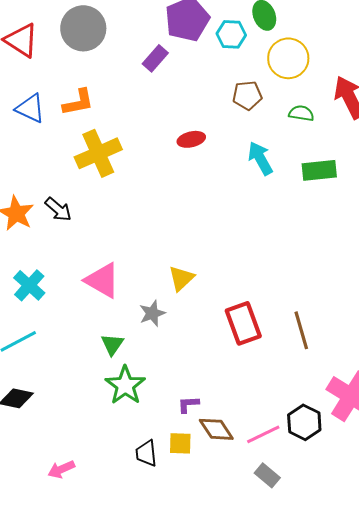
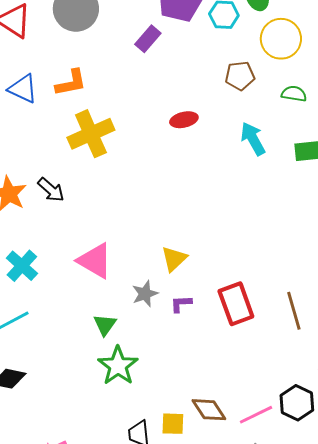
purple L-shape: (188, 404) -> (181, 304), moved

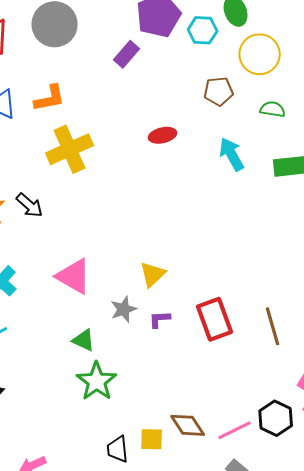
green triangle: (105, 325) -> (84, 340), turned -40

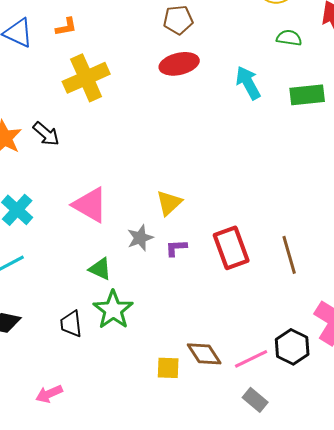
brown pentagon: (219, 91) -> (178, 20), moved
orange L-shape: (50, 98) -> (66, 27), size x0.7
red ellipse: (163, 135) -> (179, 64), size x1.4
black trapezoid: (118, 449) -> (71, 324), moved

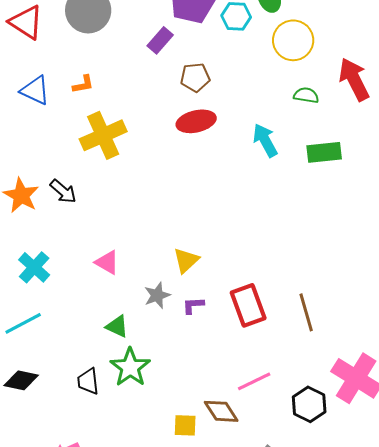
pink triangle: (90, 205) -> (107, 262), size x0.7
pink line: (251, 359) -> (254, 381), moved

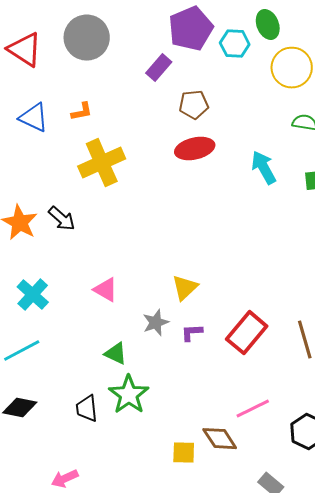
red rectangle: (248, 305) -> (247, 333), turned 60

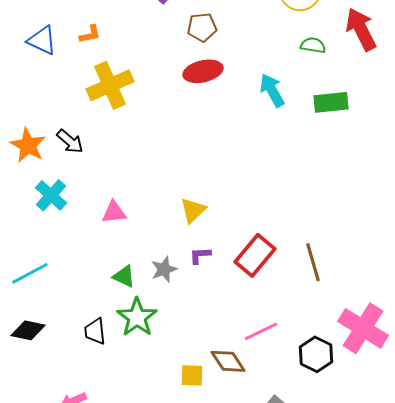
pink triangle: (106, 290) -> (114, 212), turned -36
cyan cross: (33, 295) -> (51, 195), moved
gray star: (156, 323) -> (164, 269), moved

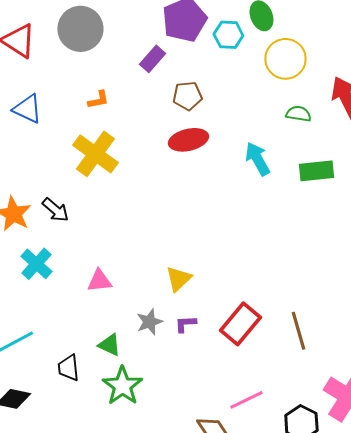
orange L-shape: (90, 34) -> (98, 100), moved
yellow cross: (110, 85) -> (95, 154), turned -30
gray star: (164, 269) -> (149, 322), moved
black trapezoid: (95, 331) -> (68, 368), moved

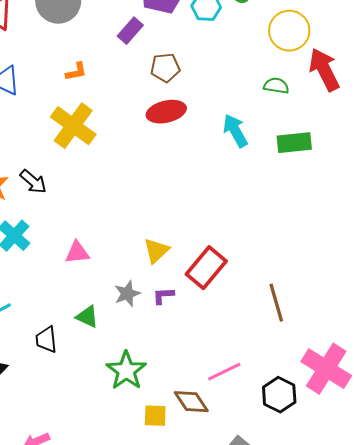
yellow circle: (285, 59) -> (289, 31), moved
red rectangle: (240, 324) -> (206, 268), moved
green star: (122, 386) -> (126, 371), moved

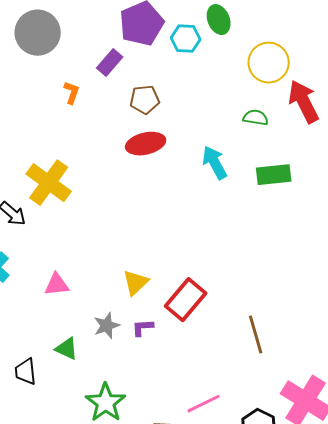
orange L-shape: (76, 72) -> (72, 93), moved, turned -60
yellow cross: (73, 126) -> (49, 183), moved

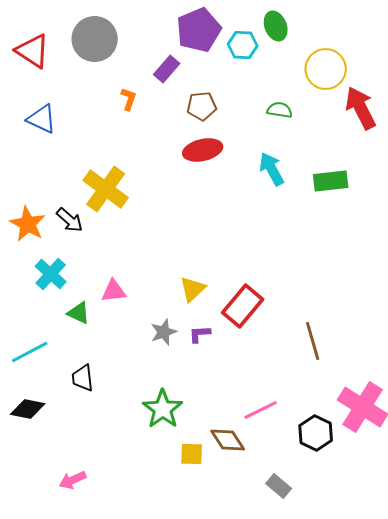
green semicircle: (256, 118) -> (280, 110), moved
green triangle: (67, 349) -> (79, 313), moved

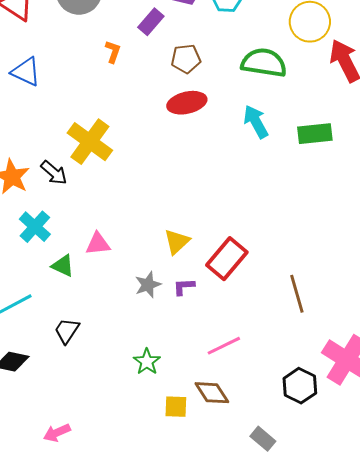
green semicircle: (280, 110) -> (264, 63), size x1.8
black trapezoid: (83, 378) -> (67, 331), turned 40
green star: (163, 409) -> (147, 362), size x0.7
pink line: (261, 410) -> (224, 346), moved

